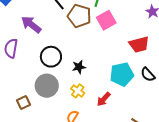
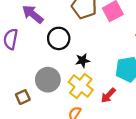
black circle: (51, 57) -> (59, 38), moved
yellow cross: (78, 91) -> (81, 86), size x1.6

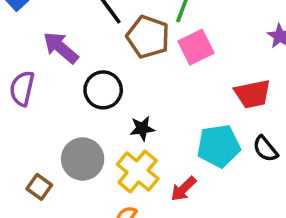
brown square: (23, 97) -> (39, 187), turned -32

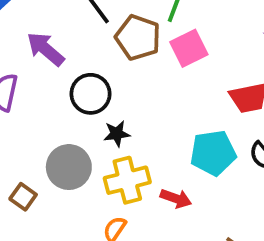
black star: (142, 128) -> (117, 134), moved
yellow cross: (138, 171) -> (127, 180), turned 36
red arrow: (183, 189) -> (176, 198), turned -116

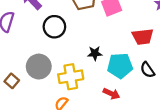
black star: (117, 134) -> (95, 53), moved
red arrow: (176, 198) -> (111, 94), moved

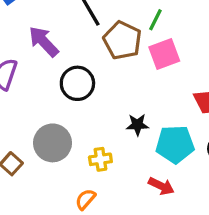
yellow cross: (71, 77) -> (100, 159), size x0.6

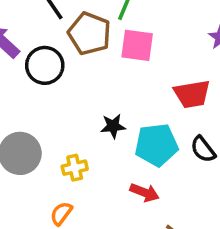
pink square: (164, 54) -> (137, 45), turned 32
black circle: (77, 83) -> (45, 65), moved

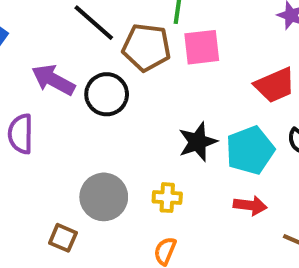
black star: (113, 126) -> (198, 142), size x1.4
yellow cross: (75, 168) -> (167, 198), turned 30

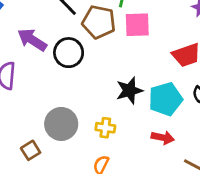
brown square: (63, 238) -> (31, 150), turned 30

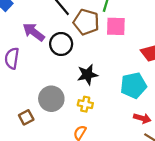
black star: (129, 91) -> (87, 75), moved
red arrow: (163, 138) -> (142, 118), moved

